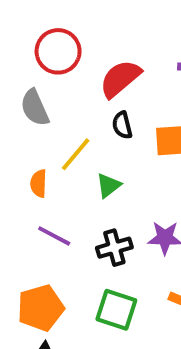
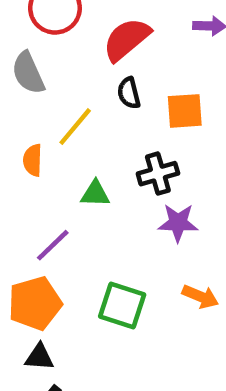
green triangle: (109, 185) -> (95, 194), moved, turned 40
purple line: (54, 236) -> (53, 245), moved, turned -72
black cross: (114, 248) -> (158, 174), moved

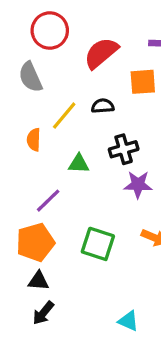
black semicircle: (129, 93) -> (103, 106), moved, turned 100
orange square: (185, 111) -> (143, 82), moved

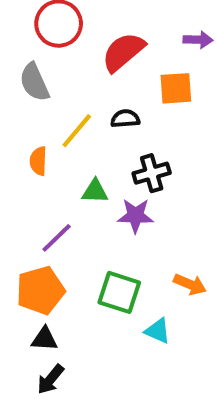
purple star: (138, 185) -> (135, 216), moved
cyan triangle: (128, 321) -> (158, 331), moved

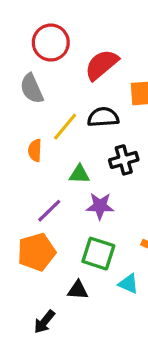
black semicircle: (125, 119) -> (103, 117), size x1.4
purple star: (135, 216) -> (100, 206), moved
black triangle: (44, 339) -> (78, 290), moved

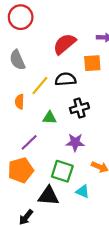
red circle: (51, 43) -> (21, 17), moved
purple star: (100, 206) -> (75, 142), moved
black triangle: (78, 290) -> (48, 196), size x1.5

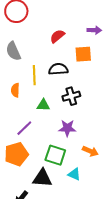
red semicircle: (64, 44) -> (57, 36), size x0.7
yellow line: (40, 86) -> (34, 75), turned -42

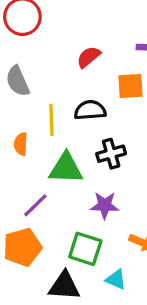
green triangle: (43, 105) -> (66, 168), size x1.6

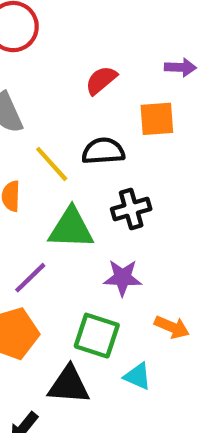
yellow line: (51, 120) -> (52, 164), turned -40

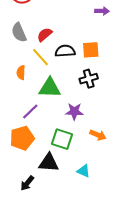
red semicircle: (101, 80) -> (45, 35), moved
orange square: (157, 119) -> (91, 50), moved
black cross: (131, 209) -> (89, 79), moved
cyan triangle: (138, 376) -> (84, 171), moved

